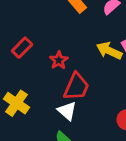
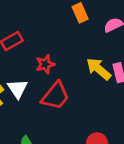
white triangle: (67, 111) -> (18, 89), moved

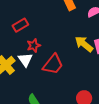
red star: (45, 64) -> (34, 45), moved

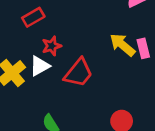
white triangle: (25, 60) -> (40, 66), turned 35

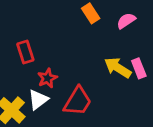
red rectangle: (33, 17) -> (25, 52), turned -70

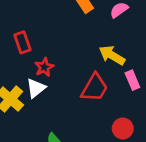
pink rectangle: (139, 68) -> (132, 80), moved
red trapezoid: (78, 101) -> (95, 88), moved

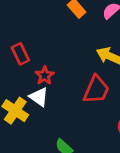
white triangle: (36, 88) -> (39, 97), turned -40

